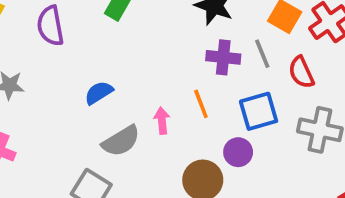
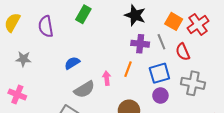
orange line: (201, 104) -> (128, 69), turned 42
purple circle: (238, 152) -> (160, 96), moved

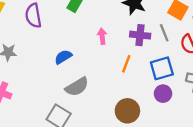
pink arrow: (107, 78) -> (102, 36), moved

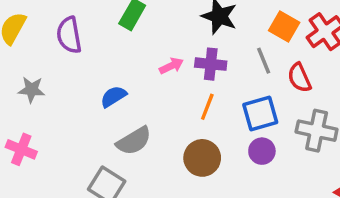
purple cross: (140, 35) -> (211, 64), moved
pink arrow: (102, 36) -> (171, 66), turned 70
brown circle: (127, 111) -> (202, 158), moved

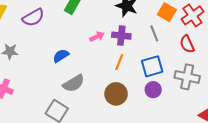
purple semicircle: (69, 35) -> (33, 18), turned -110
red semicircle: (299, 78) -> (187, 44), moved

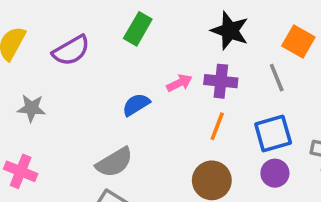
blue semicircle: (61, 56) -> (136, 105), moved
gray semicircle: (74, 83) -> (114, 162), moved

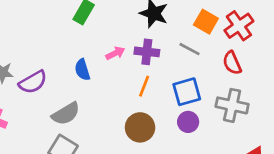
purple semicircle: (71, 51) -> (33, 82), moved
gray line: (277, 78) -> (189, 49), turned -40
blue semicircle: (136, 105) -> (82, 70), turned -75

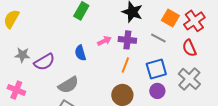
gray cross: (232, 105) -> (189, 79), turned 30

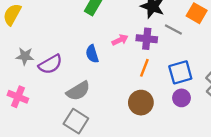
gray line: (158, 38) -> (173, 29), moved

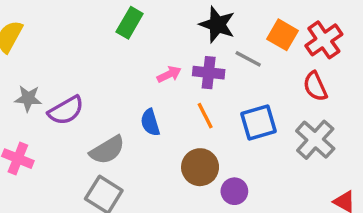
blue semicircle: (92, 54) -> (150, 122), moved
orange line: (144, 68) -> (205, 116), turned -48
purple circle: (181, 98) -> (234, 191), moved

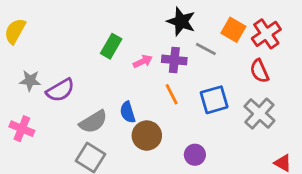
green rectangle: (130, 23) -> (111, 46), moved
blue semicircle: (150, 122) -> (128, 112), moved
brown circle: (200, 167) -> (147, 136), moved

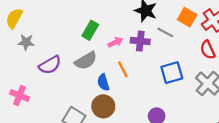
gray star: (30, 81) -> (26, 42), moved
orange line: (172, 94) -> (123, 69), moved
gray semicircle: (93, 122) -> (86, 61), moved
brown circle: (147, 136) -> (103, 106), moved

